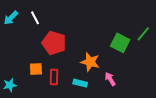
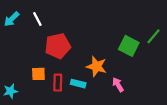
red pentagon: (54, 43) -> (58, 46), turned -30
cyan rectangle: (80, 83) -> (78, 84), moved

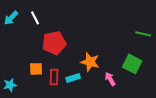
green line: (153, 36) -> (143, 34), turned 63
green square: (129, 46) -> (132, 64), moved
cyan rectangle: (78, 84) -> (73, 78), turned -32

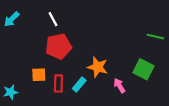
white line: (35, 18) -> (53, 19), moved
cyan rectangle: (73, 78) -> (79, 85), turned -32

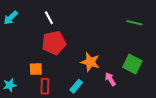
green line: (155, 37) -> (134, 23), moved
red rectangle: (58, 83) -> (45, 86), moved
cyan rectangle: (79, 85) -> (76, 86), moved

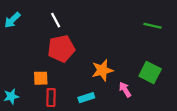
orange star: (90, 62) -> (102, 70), turned -30
cyan rectangle: (76, 86) -> (86, 98), turned 32

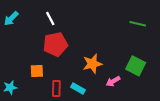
pink arrow: (125, 90) -> (113, 81), turned -88
red rectangle: (51, 98) -> (56, 89), moved
cyan rectangle: (86, 98) -> (78, 89), turned 48

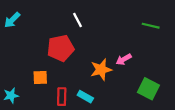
white line: (50, 19) -> (77, 20), moved
green square: (136, 66) -> (148, 89), moved
pink arrow: (113, 81) -> (124, 59), moved

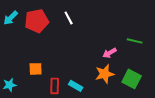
green line: (151, 26) -> (135, 41), moved
red pentagon: (61, 48) -> (37, 21), moved
orange star: (101, 70) -> (105, 74), moved

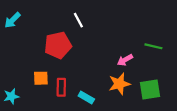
red pentagon: (37, 21) -> (58, 45), moved
green square: (132, 79) -> (150, 90), turned -36
red rectangle: (55, 86) -> (61, 87), moved

